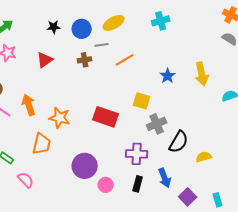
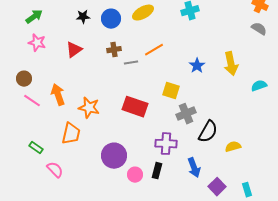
gray line: (102, 45) -> (131, 63), moved
black rectangle: (138, 184) -> (157, 171), moved

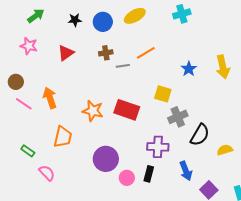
green arrow: (34, 17) -> (36, 16), moved
orange star: (89, 108) -> (93, 111), moved

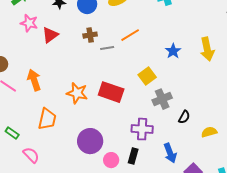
pink star: (29, 46) -> (29, 23), moved
yellow square: (163, 94) -> (147, 76), turned 36
black semicircle: (200, 135) -> (184, 117), size x0.6

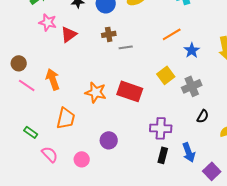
orange line: (130, 35) -> (172, 34), moved
gray cross: (162, 99) -> (192, 86), moved
purple circle: (90, 141) -> (109, 140), size x0.7
black rectangle: (133, 156) -> (163, 155), moved
pink circle: (111, 160) -> (82, 159), moved

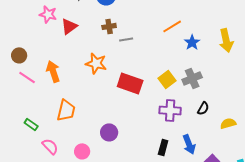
yellow square: (166, 75) -> (167, 79), moved
orange star: (96, 92) -> (96, 63), moved
purple cross: (161, 128) -> (170, 110), moved

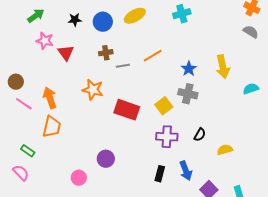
red triangle: (69, 26) -> (66, 53), turned -30
orange line: (172, 26) -> (153, 56), moved
gray cross: (192, 78) -> (188, 94), moved, turned 36
orange trapezoid: (66, 110) -> (52, 127), moved
pink semicircle: (50, 146) -> (21, 173), moved

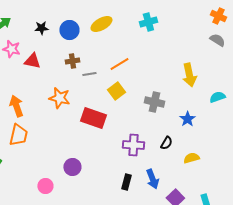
red triangle: (66, 53) -> (32, 61), turned -42
blue star: (189, 69) -> (187, 119), moved
yellow square: (164, 106) -> (116, 91), moved

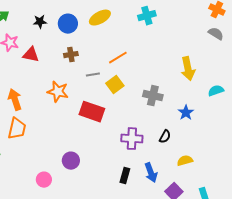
gray line: (89, 74) -> (93, 75), moved
yellow semicircle: (191, 158) -> (185, 161), moved

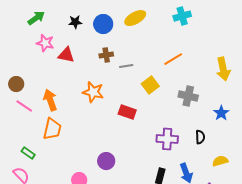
orange line: (118, 58) -> (173, 59), moved
gray line: (93, 75) -> (126, 66), moved
red rectangle: (92, 112) -> (127, 112), size x0.7
black semicircle: (165, 137) -> (200, 137), turned -32

